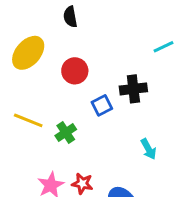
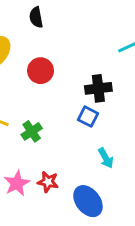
blue square: (102, 105) -> (88, 117), moved, turned -36
cyan arrow: (148, 149) -> (106, 158), moved

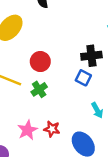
red circle: (41, 71) -> (40, 62), moved

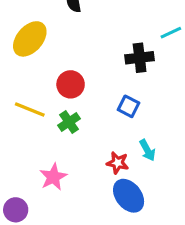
black cross: (91, 56) -> (140, 58), moved
red star: (52, 129) -> (118, 163), moved

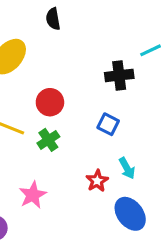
red star: (118, 163) -> (97, 181), turned 30
blue ellipse: (129, 196) -> (130, 214), moved

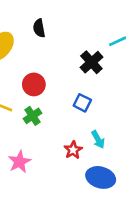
black semicircle: (53, 19) -> (39, 28), moved
black cross: (119, 75) -> (91, 62), turned -35
blue ellipse: (130, 214) -> (101, 177), turned -36

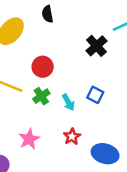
blue square: (82, 103) -> (95, 95), moved
cyan arrow: (98, 139) -> (68, 102), moved
red star: (73, 150) -> (72, 137), moved

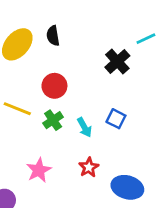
black semicircle: (47, 14) -> (53, 36), moved

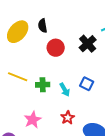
red circle: (54, 86) -> (56, 48), moved
green cross: (53, 120) -> (43, 85), turned 32

